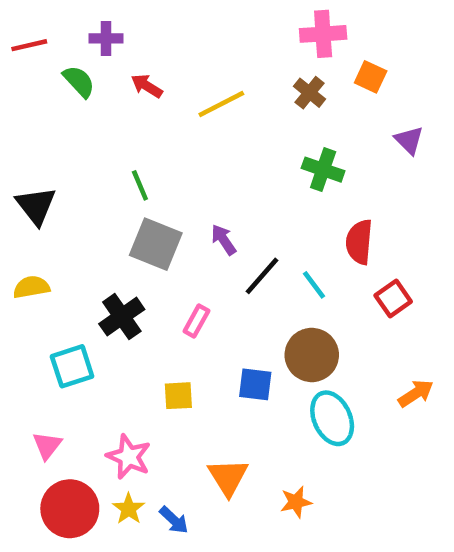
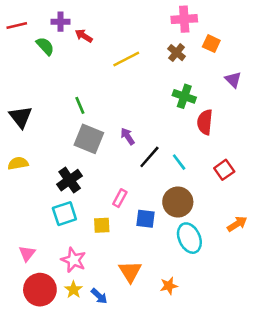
red arrow: (147, 86) -> (84, 36), moved
red semicircle: (359, 242) -> (205, 122), moved
pink rectangle: (196, 321) -> (120, 198), moved
cyan square: (72, 366) -> (64, 214), moved

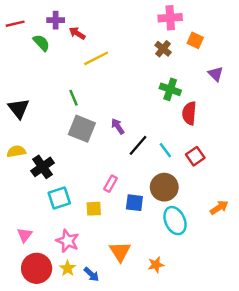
yellow line: (126, 59) -> (96, 58), moved
red square: (224, 170) -> (195, 156), moved
black cross: (70, 180) -> (43, 167), moved

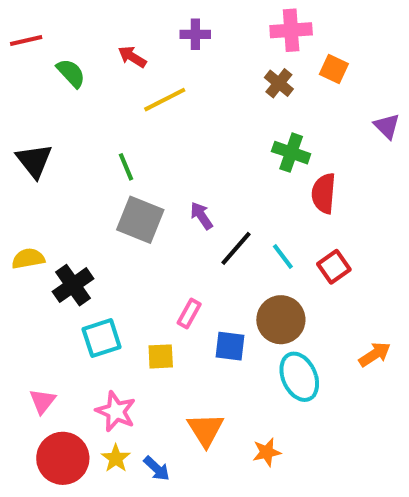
purple cross: (56, 20) -> (195, 34), moved
purple triangle: (216, 74) -> (387, 126), moved
black triangle: (19, 108) -> (34, 161), moved

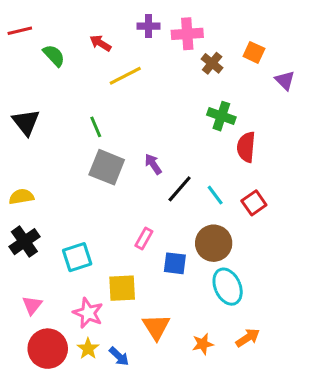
pink cross: (291, 30) -> (187, 34), moved
purple triangle: (387, 126) -> (285, 80), moved
black cross: (73, 285) -> (24, 242), moved
orange arrow: (375, 354) -> (248, 338), moved
yellow square: (161, 356) -> (122, 288), moved, size x1.4

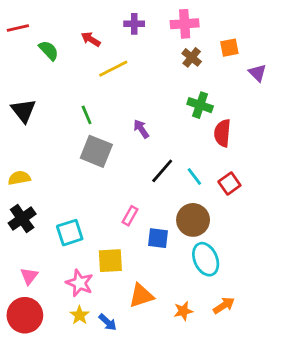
pink cross: (187, 34) -> (185, 24), moved
orange square: (254, 52) -> (229, 48), turned -36
purple arrow: (153, 164) -> (141, 129), moved
orange triangle: (156, 327) -> (141, 296), turned 44
red circle: (48, 349) -> (25, 315), moved

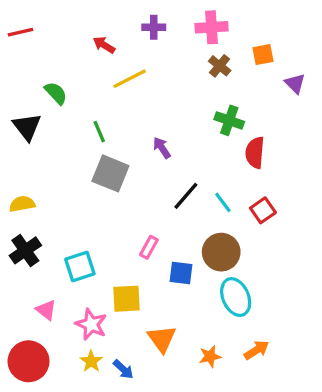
green semicircle: (49, 50) -> (56, 93), moved
pink triangle: (29, 276) -> (46, 310), moved, turned -30
orange triangle: (141, 296) -> (162, 339), turned -48

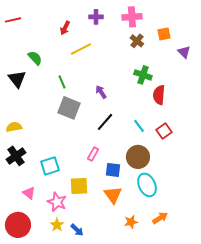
red arrow: (104, 45) -> (65, 28), turned -96
black line: (186, 196) -> (105, 122), moved
orange triangle: (162, 339) -> (113, 195), moved

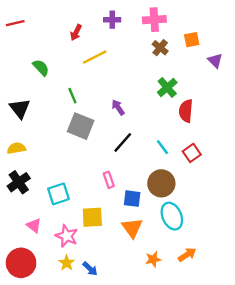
green cross: (143, 75) -> (167, 87), turned 30
black triangle: (17, 79) -> (20, 109), moved
pink rectangle: (93, 154) -> (109, 180), turned -48

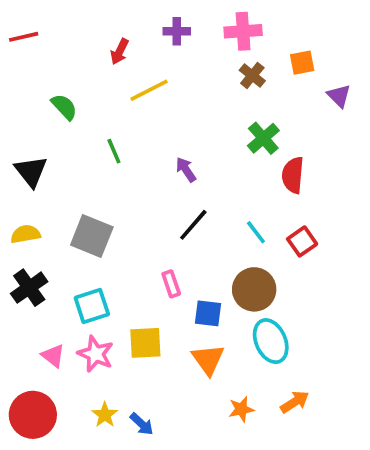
gray square: (81, 126) -> (92, 236), moved
pink star: (67, 236) -> (96, 354), moved

